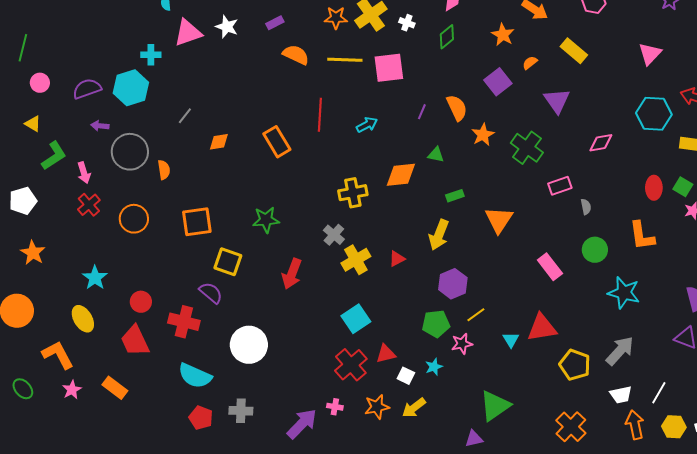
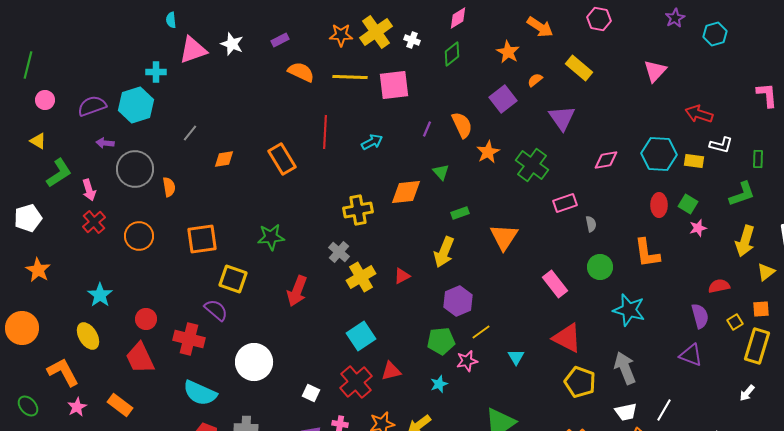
cyan hexagon: (654, 114) -> (659, 154), moved
green triangle: (436, 155) -> (441, 172), turned 36
red triangle: (542, 328) -> (567, 338), moved, turned 36
gray arrow: (620, 351) -> (625, 368), turned -64
white square: (406, 376) -> (311, 393), moved

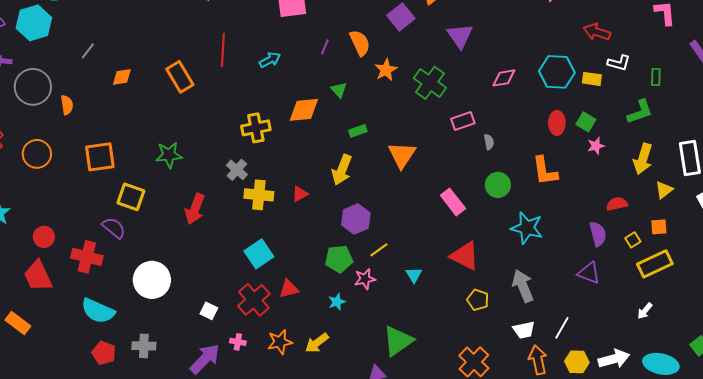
yellow cross: (361, 277) -> (259, 195), turned 36
yellow rectangle: (757, 346) -> (655, 264), turned 48
yellow pentagon: (580, 382) -> (478, 300), size x0.7

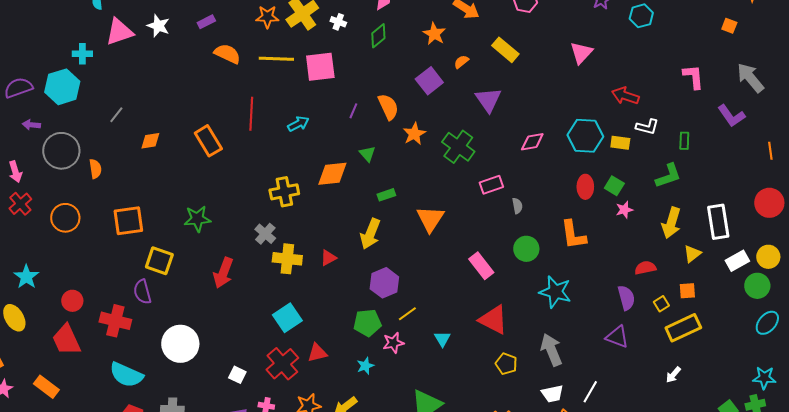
purple semicircle: (114, 228) -> (142, 292), turned -145

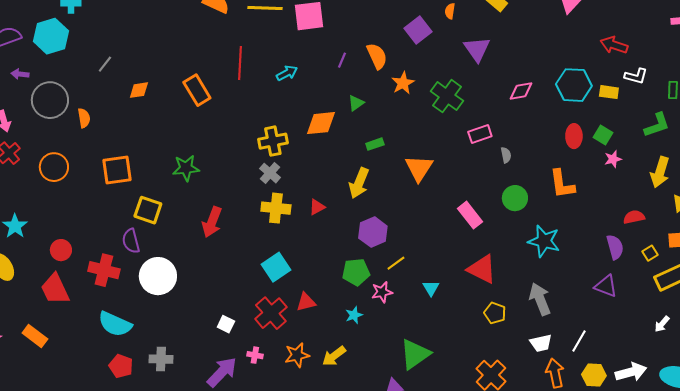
orange semicircle: (461, 62) -> (450, 11), turned -42
green triangle: (367, 154) -> (356, 103), turned 36
gray cross: (265, 234) -> (270, 173), moved
white circle: (180, 344) -> (158, 276), moved

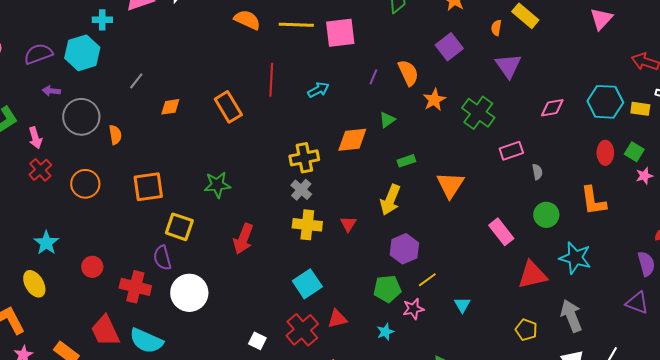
orange semicircle: (450, 11) -> (496, 28), moved
red triangle: (317, 207) -> (348, 224), turned -30
red triangle: (482, 269) -> (532, 275), moved, turned -40
red trapezoid: (55, 289) -> (105, 331), moved

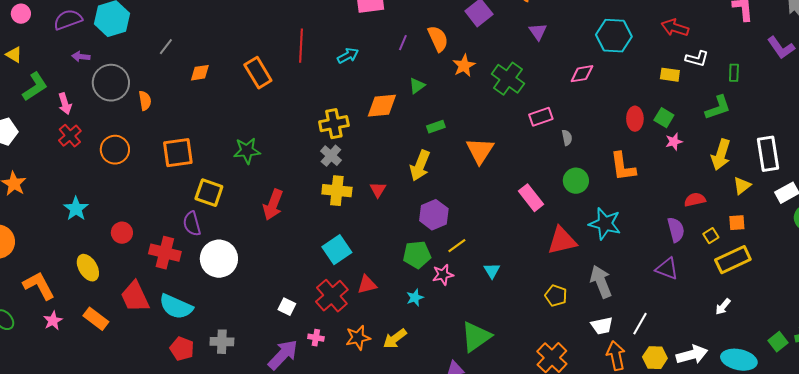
purple triangle: (508, 66) -> (538, 32), size x0.7
cyan hexagon: (605, 102) -> (614, 36), moved
yellow ellipse: (34, 284) -> (88, 268), moved

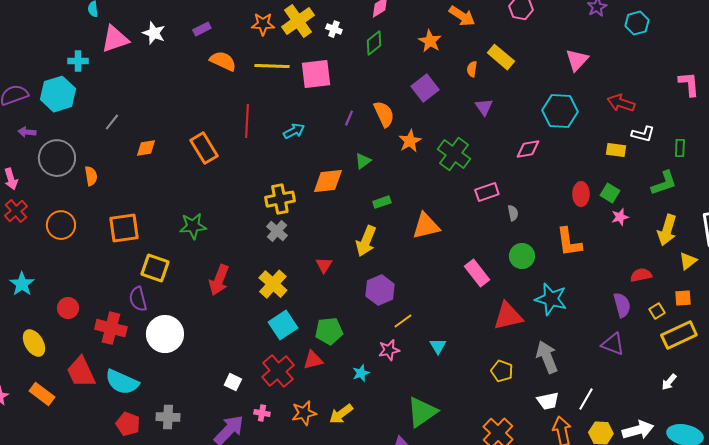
orange triangle: (480, 151) -> (426, 226), turned 44
yellow cross: (337, 191) -> (273, 284), moved, turned 36
green pentagon: (417, 255) -> (329, 331), moved

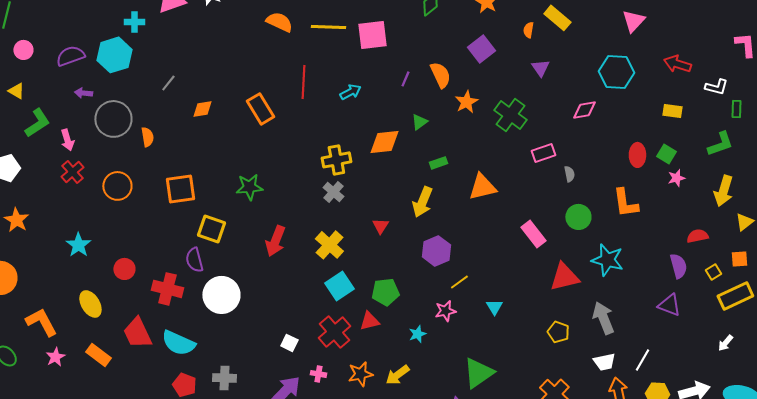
white L-shape: (643, 134) -> (716, 87), moved

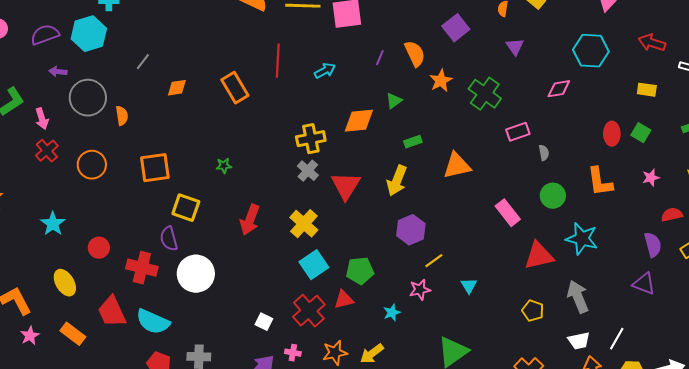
pink star: (676, 178) -> (651, 178), moved
green star: (249, 187) -> (224, 166), size x0.6
red triangle: (380, 226) -> (346, 186), moved, size x1.8

